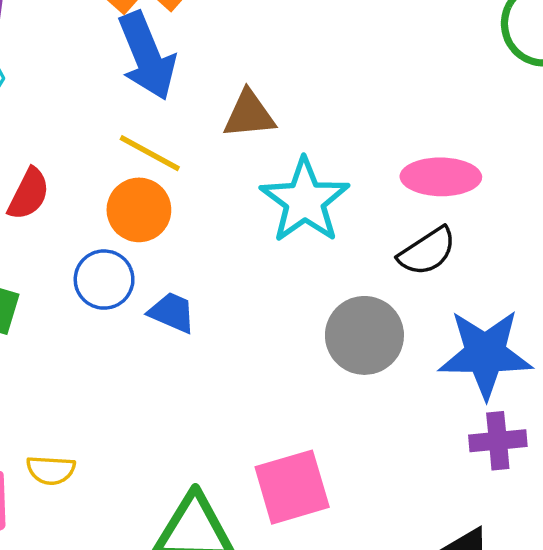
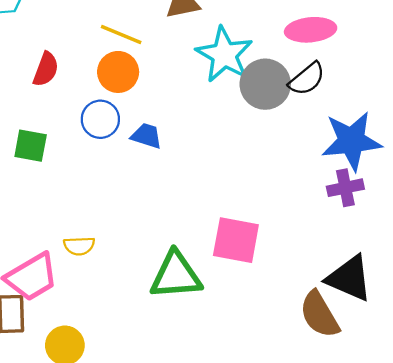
gray circle: (364, 335) -> (265, 84), moved
purple cross: (498, 441) -> (345, 188), moved
pink square: (292, 487) -> (236, 240), turned 33

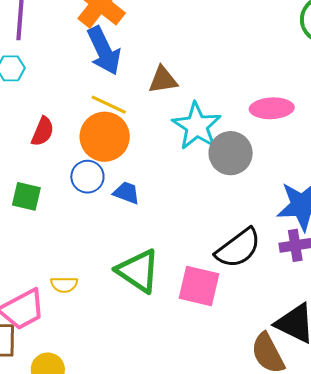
orange circle: (118, 72) -> (105, 137), size x1.4
black semicircle: (307, 79) -> (238, 248), moved, size x1.4
green triangle: (176, 275) -> (138, 271), moved, turned 36

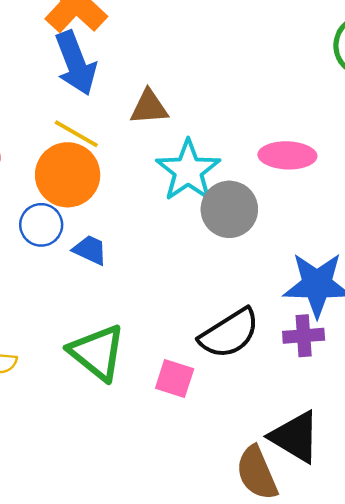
pink square: (199, 286) -> (175, 378), size x0.7

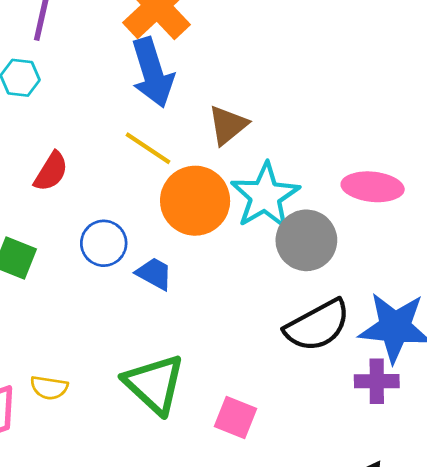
brown triangle: (149, 107) -> (228, 125), turned -39
orange circle: (68, 175) -> (195, 201), moved
black semicircle: (229, 333) -> (317, 325), moved

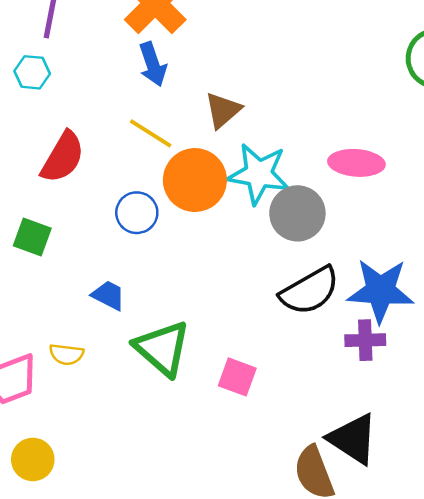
blue arrow: (152, 73) -> (153, 64), size x0.7
red semicircle: (51, 172) -> (63, 157), size x1.4
cyan star: (265, 196) -> (259, 174), turned -30
blue circle: (104, 243) -> (137, 213), moved
blue trapezoid: (154, 274) -> (109, 295), moved

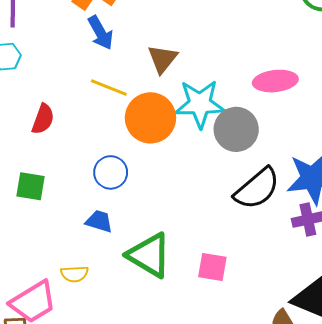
red semicircle: (63, 157) -> (43, 119), size x0.7
blue circle: (137, 213) -> (111, 172), moved

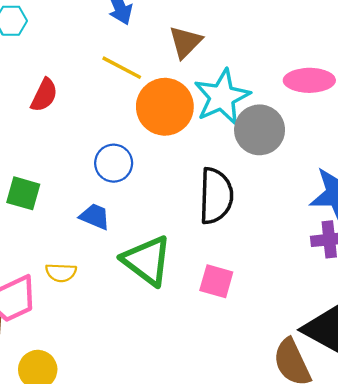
cyan star: (200, 104) -> (222, 97), turned -30
green square: (31, 186) -> (23, 193), moved
black semicircle: (257, 189) -> (216, 196), moved, turned -54

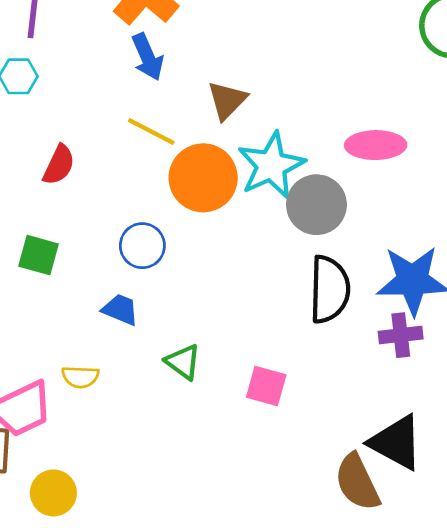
green square: (23, 193) -> (39, 255), moved
black semicircle: (216, 196) -> (329, 289), moved
green triangle: (147, 261) -> (183, 362), size x0.6

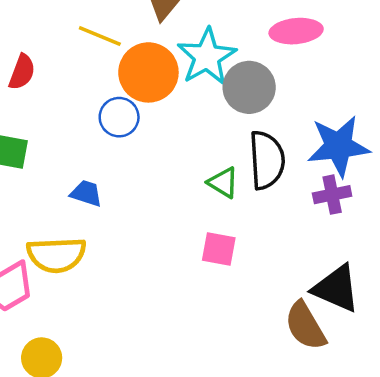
blue circle: (142, 246) -> (119, 117), moved
green triangle: (183, 362) -> (223, 182), moved
yellow semicircle: (80, 377) -> (56, 255), size x1.8

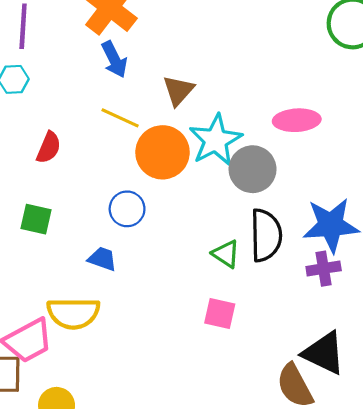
blue circle: (119, 117) -> (127, 209), moved

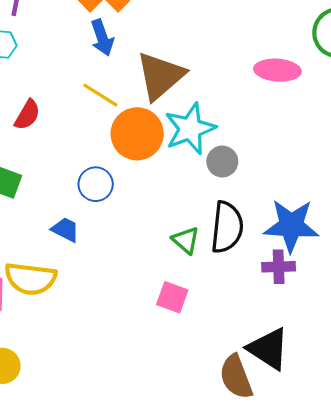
brown triangle: (178, 90) -> (160, 76), size x1.6
pink ellipse: (297, 120) -> (277, 70), moved
gray circle: (253, 169) -> (222, 162), size x0.7

